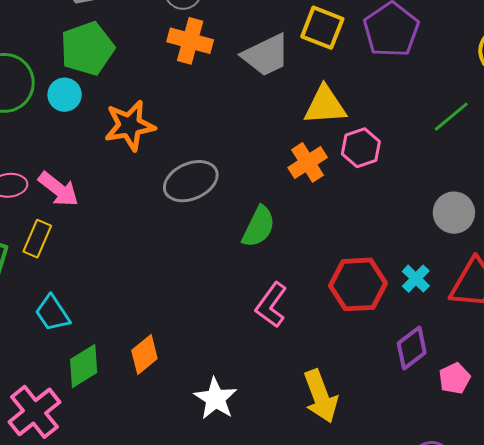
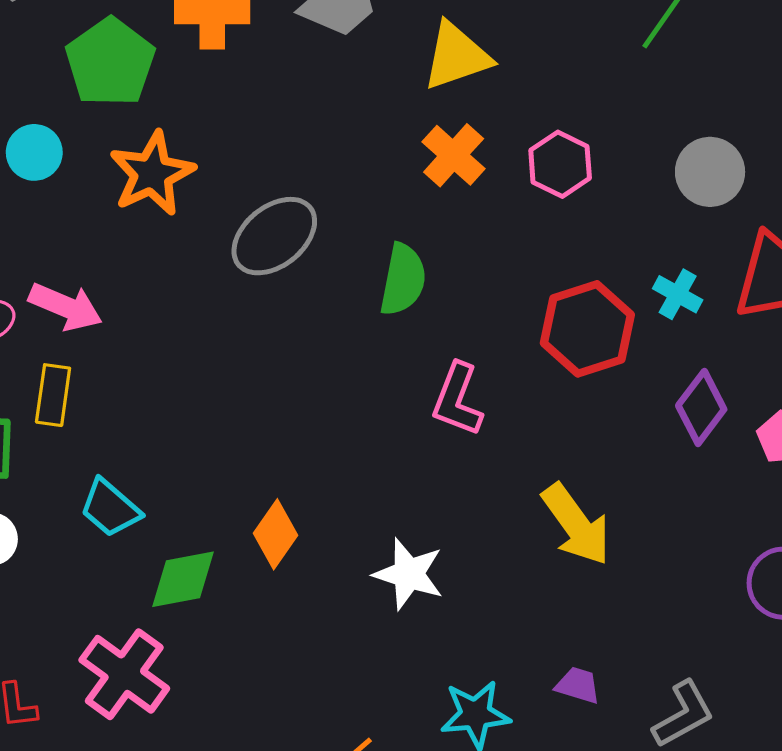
green pentagon: (87, 49) -> (110, 62), moved
pink hexagon: (361, 148) -> (560, 164), moved
green diamond: (84, 366) -> (183, 579), turned 36

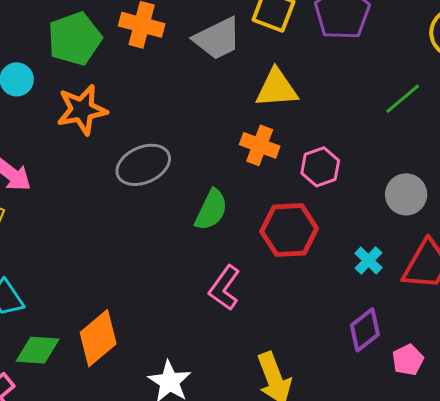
orange cross: (454, 155) -> (260, 145), turned -36
red hexagon: (587, 329) -> (289, 230), moved
orange diamond: (275, 534) -> (98, 338), size x1.4

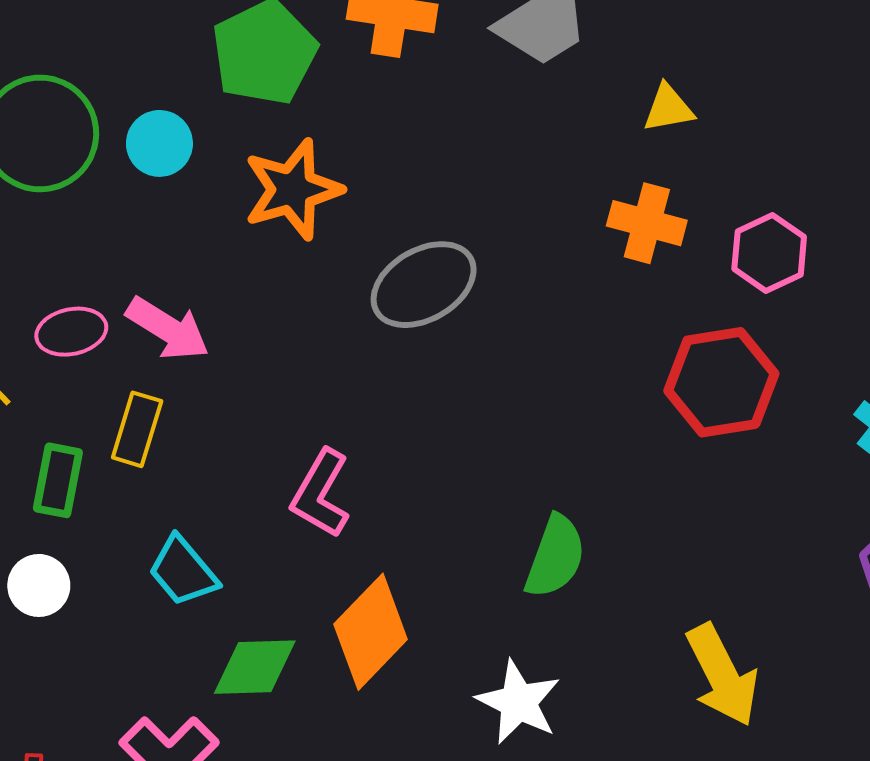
yellow triangle: (277, 88) -> (668, 108), size x0.6
green semicircle: (211, 210) -> (555, 557), moved
pink L-shape: (224, 288) -> (321, 494), moved

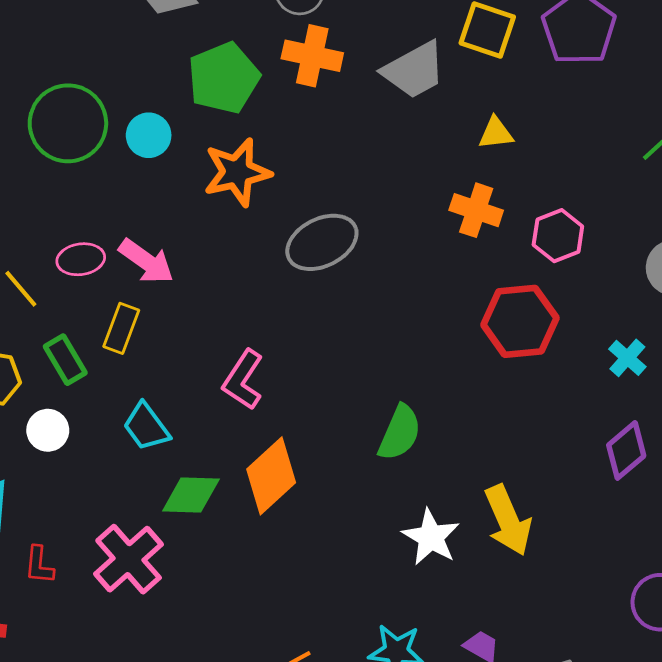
green rectangle: (58, 480) -> (65, 360), turned -45
white star: (518, 702) -> (431, 537), moved

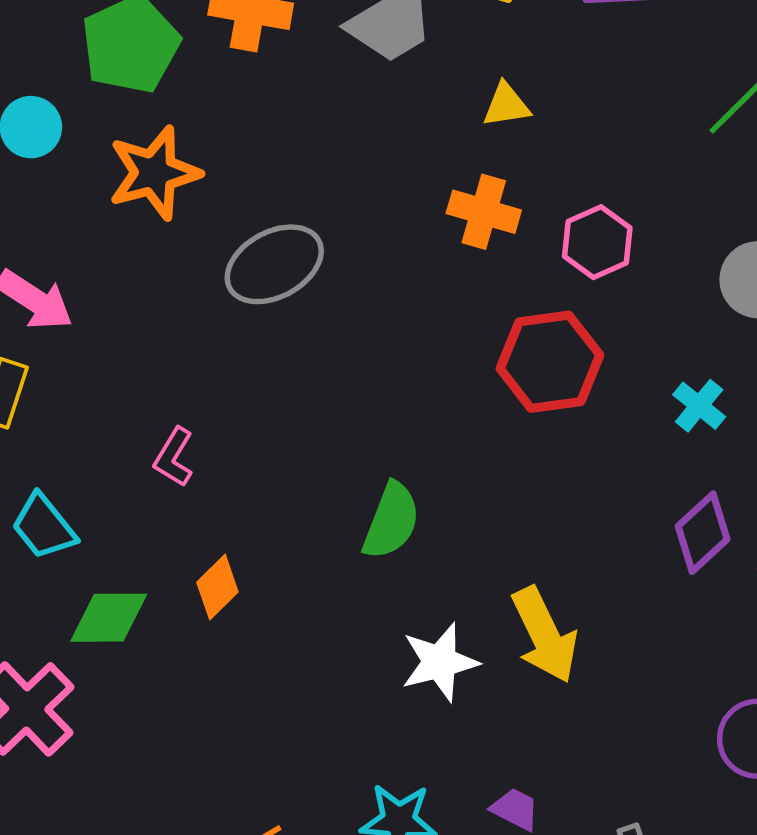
pink L-shape: (243, 380) -> (174, 457), size x0.7
orange diamond: (271, 476) -> (217, 587), size x0.6
white star: (431, 537) -> (440, 662), turned 30

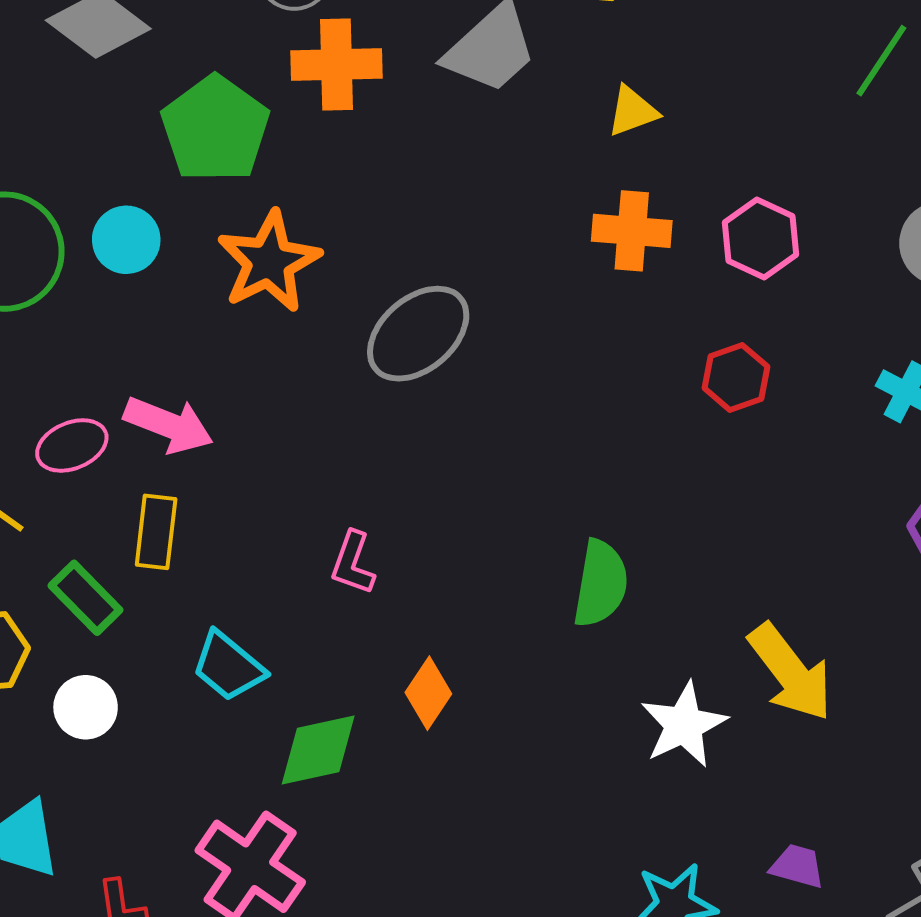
red hexagon: (550, 362) -> (736, 377), size x0.6

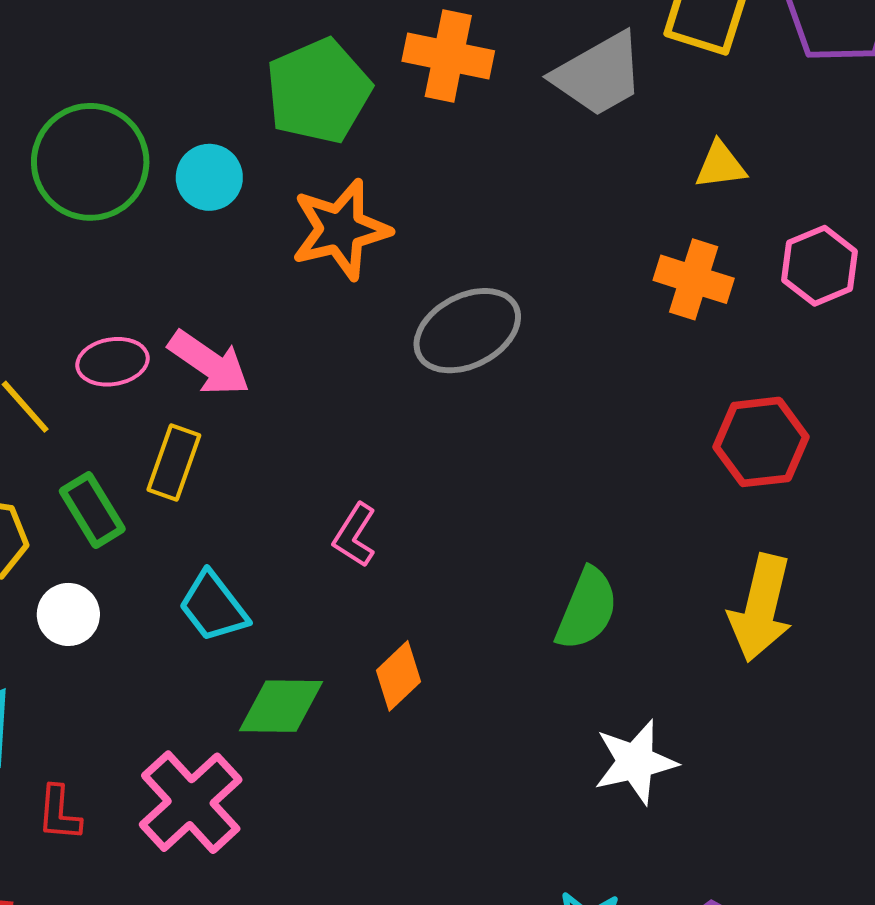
pink hexagon: (760, 238) -> (820, 266), moved
red hexagon: (736, 377) -> (761, 442), size x1.4
yellow arrow: (791, 672) -> (761, 608), moved, turned 38

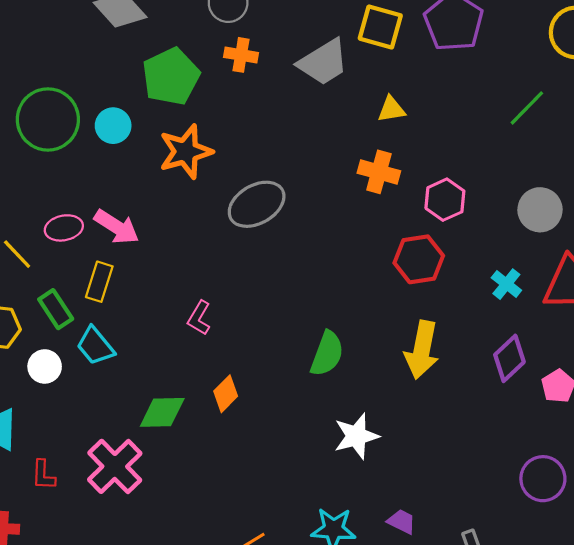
orange cross: (448, 56) -> (241, 55), size x0.7
pink hexagon: (820, 266) -> (445, 200), moved
cyan trapezoid: (213, 607) -> (95, 346), moved

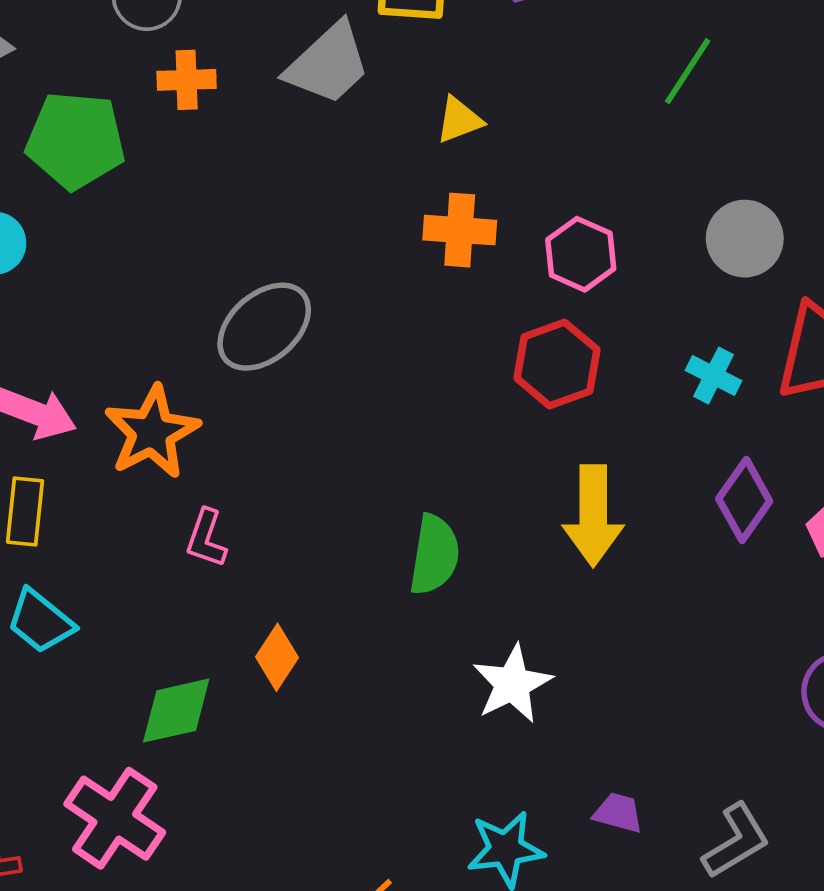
green pentagon: (171, 76) -> (76, 140), turned -30
orange star: (186, 152) -> (152, 432), moved

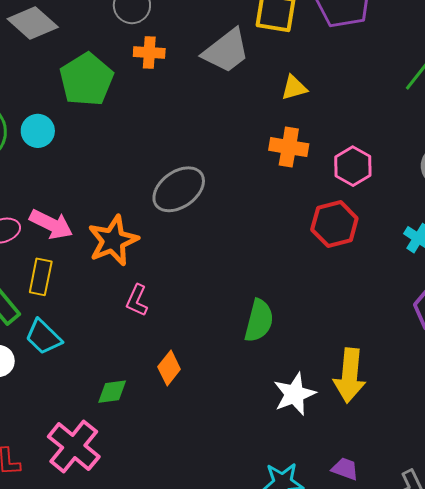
green pentagon: (76, 140) -> (86, 80), turned 30
yellow arrow: (593, 516) -> (350, 375), moved
green diamond: (176, 711) -> (112, 392), size x0.7

